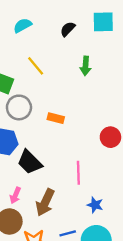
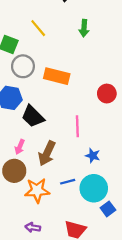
orange rectangle: (56, 118) -> (57, 76), size x1.6

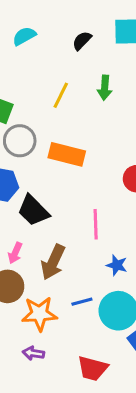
yellow line: (38, 28) -> (61, 95), moved, turned 66
purple arrow: (33, 227) -> (33, 353), moved

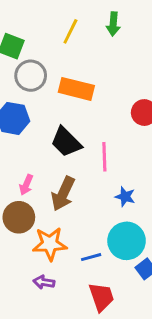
black trapezoid: (33, 211) -> (66, 142), moved
blue line: (82, 302) -> (91, 257), moved
red trapezoid: (93, 368) -> (101, 297), turned -124

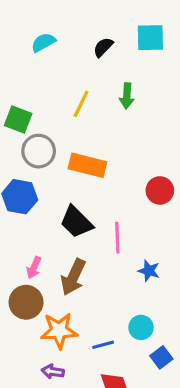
blue star: (125, 197) -> (149, 271), moved
cyan circle: (127, 241) -> (141, 327), size x0.6

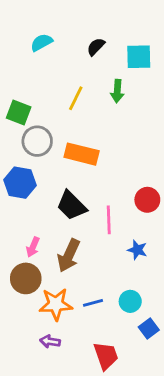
cyan square: (150, 38) -> (139, 57), moved
red circle: (160, 190) -> (147, 200), moved
blue line: (103, 345) -> (93, 303), moved

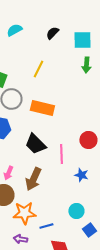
green arrow: (117, 91) -> (86, 65), moved
blue line: (93, 303) -> (46, 226), moved

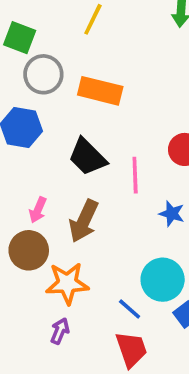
cyan circle: (76, 211) -> (163, 280), size x1.5
blue line: (46, 226) -> (130, 309), moved, turned 56
purple arrow: (20, 239) -> (60, 331), turned 104

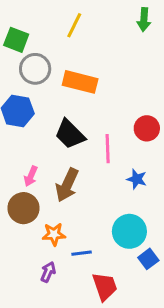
orange star: (67, 283) -> (54, 234), size x0.7
blue line: (130, 309) -> (82, 253), moved, turned -48

